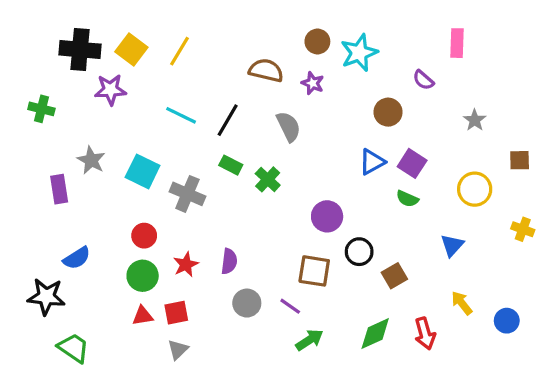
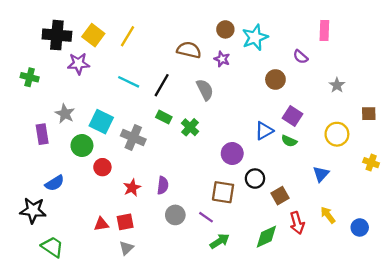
blue triangle: (372, 162) -> (264, 131), moved
green circle: (143, 276) -> (82, 146), moved
red arrow: (425, 334) -> (297, 223), moved

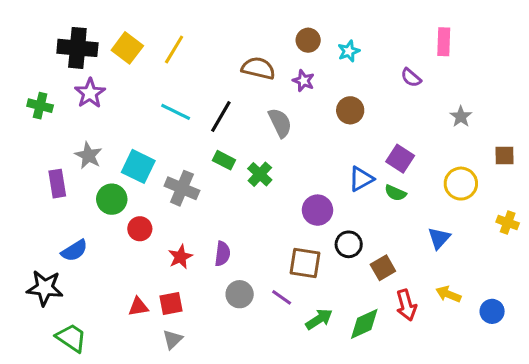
cyan star: (255, 37) -> (349, 51), size x0.6
purple star: (79, 64) -> (90, 93), moved, turned -30
brown circle: (275, 79) -> (350, 110), moved
yellow arrow: (328, 215) -> (448, 294), turned -30
green arrow: (220, 241) -> (319, 319), moved

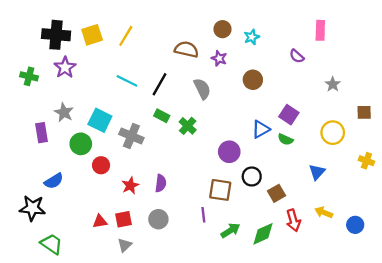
yellow square: (127, 48) -> (92, 35), turned 35
gray circle: (240, 294) -> (158, 219), moved
purple line: (282, 297) -> (203, 215), turned 48

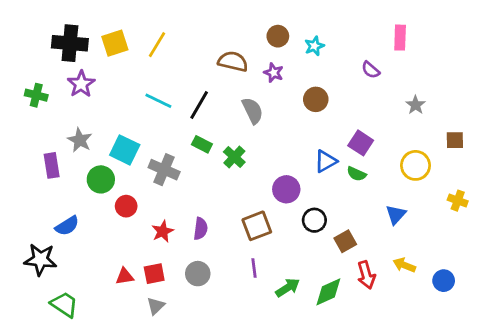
brown square: (220, 190) -> (257, 226), moved, turned -30

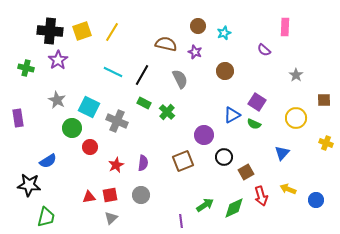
purple rectangle: (52, 165) -> (18, 118), moved
purple line: (254, 268) -> (181, 221), moved
green trapezoid: (64, 304) -> (46, 217), turned 70

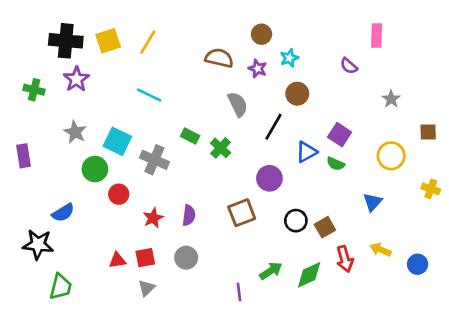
cyan star: (224, 33) -> (289, 58), moved
black line: (142, 75) -> (273, 127), moved
black circle: (224, 157) -> (296, 221), moved

